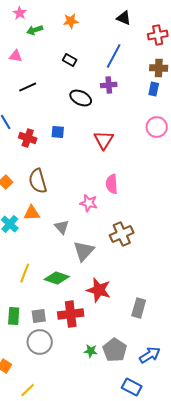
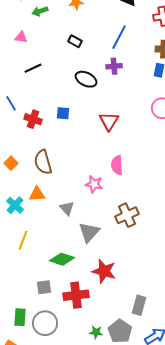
yellow line: (25, 273) -> (23, 240), moved
gray rectangle: (139, 308) -> (139, 305), moved
green rectangle: (14, 316) -> (20, 317), moved
gray square: (39, 316) -> (44, 287), moved

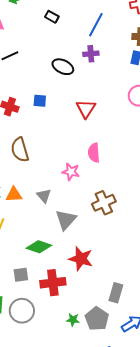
black rectangle: (75, 41) -> (52, 17), moved
orange triangle: (37, 194) -> (14, 195), moved

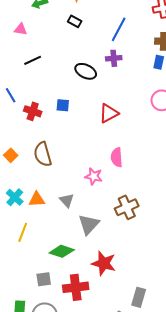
red triangle: (86, 109) -> (109, 113), turned 30

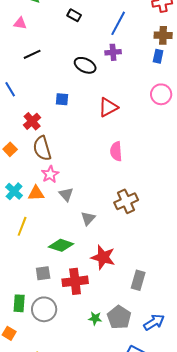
red cross: (33, 111) -> (32, 121), moved, turned 30
pink star: (94, 176) -> (50, 174), moved, turned 30
gray triangle: (89, 224) -> (88, 218), size x0.7
gray rectangle: (139, 297) -> (138, 280), moved

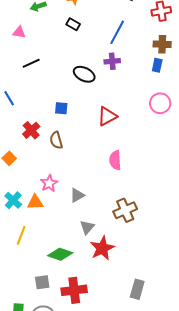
brown semicircle: (42, 148) -> (56, 140), moved, size x0.7
gray triangle: (66, 194) -> (77, 195), moved, turned 42
red star: (103, 257) -> (102, 248), moved, turned 30

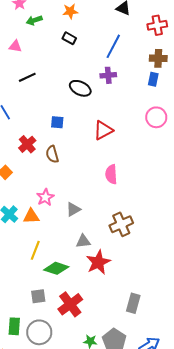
gray triangle: (87, 227) -> (83, 241), turned 42
yellow line: (21, 235) -> (35, 250), moved
red cross: (74, 290) -> (70, 304), turned -30

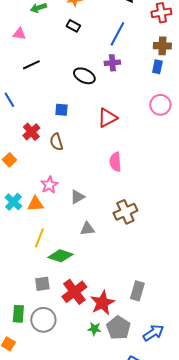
red star: (98, 262) -> (102, 303), moved

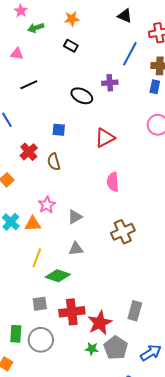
blue line: (117, 34) -> (130, 54), moved
gray triangle: (87, 229) -> (76, 249), moved
red cross: (74, 292) -> (72, 312), turned 30

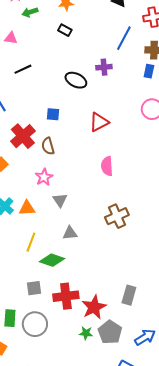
red cross: (29, 152) -> (23, 136), size x1.4
pink star: (47, 205) -> (44, 177), moved
gray triangle: (75, 217) -> (60, 200), moved, turned -35

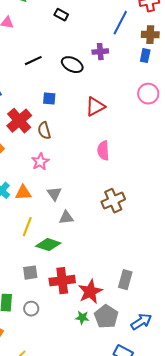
black line: (23, 69) -> (33, 61), moved
gray triangle: (60, 200) -> (54, 194), moved
gray circle: (35, 324) -> (31, 309), size x0.6

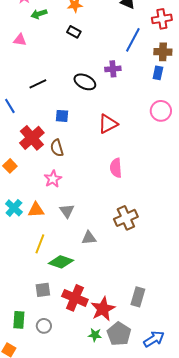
black line: (33, 61) -> (38, 84), moved
gray triangle: (66, 218) -> (89, 238), moved
red cross: (62, 281) -> (75, 298), turned 30

